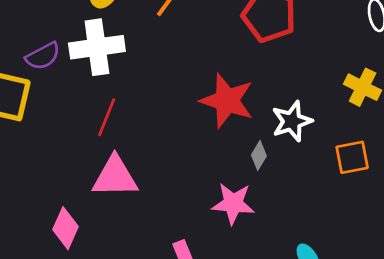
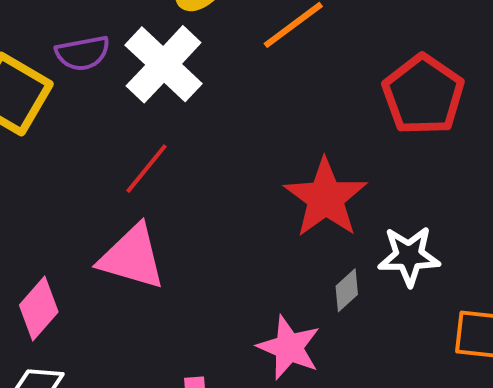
white cross: (97, 47) -> (164, 64), turned 34

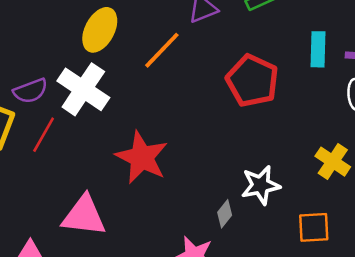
red line: (147, 169) -> (44, 135), moved
red star: (326, 198) -> (142, 157), moved

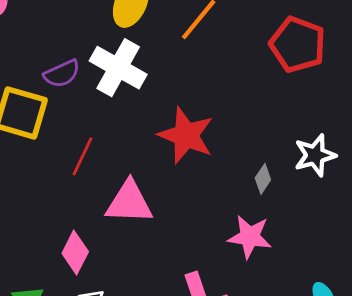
red line: (44, 135) -> (83, 156), moved
gray diamond: (225, 214) -> (263, 179), moved

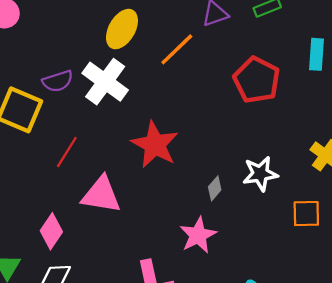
pink star: (250, 237) -> (198, 235), turned 30

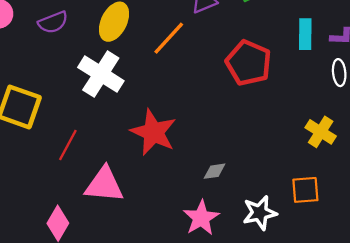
purple semicircle: (58, 81) -> (53, 22), moved
white star: (260, 174) -> (260, 213), moved
gray diamond: (215, 188) -> (214, 171), turned 45

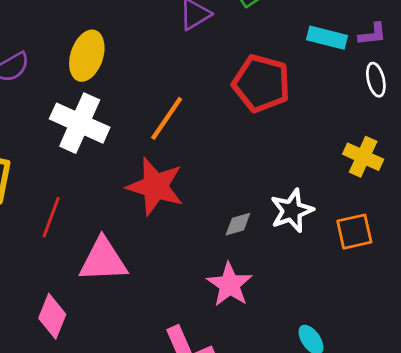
cyan rectangle: (305, 34) -> (327, 38), turned -68
orange line: (169, 38) -> (167, 118), moved
white star: (260, 213) -> (292, 211), moved

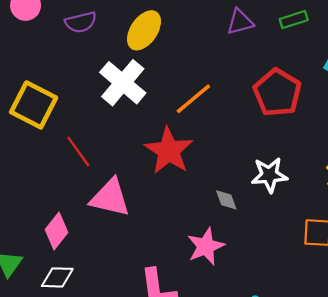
white star: (292, 211) -> (269, 175), moved
red line: (51, 217) -> (78, 151), turned -72
gray diamond: (238, 224) -> (226, 200), turned 70

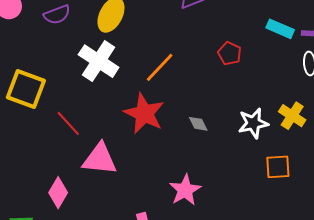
red pentagon: (277, 93) -> (229, 53), size x0.6
white star: (269, 175) -> (253, 123), moved
gray diamond: (226, 200) -> (198, 124), moved

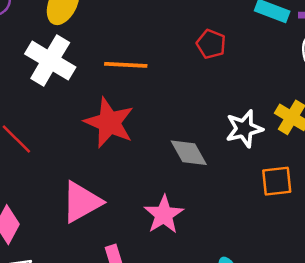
orange line: (160, 67) -> (126, 65), turned 52
gray diamond: (198, 124) -> (189, 153), moved, size x1.5
pink triangle: (100, 159) -> (82, 202), moved, turned -33

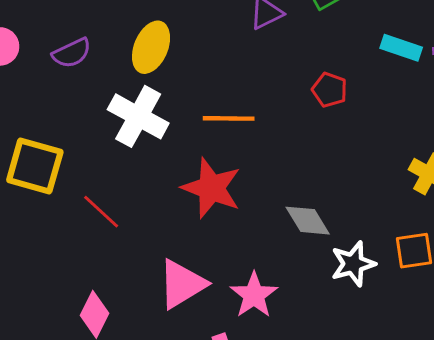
white star: (244, 129) -> (353, 264), moved
pink star: (164, 215) -> (254, 295), moved

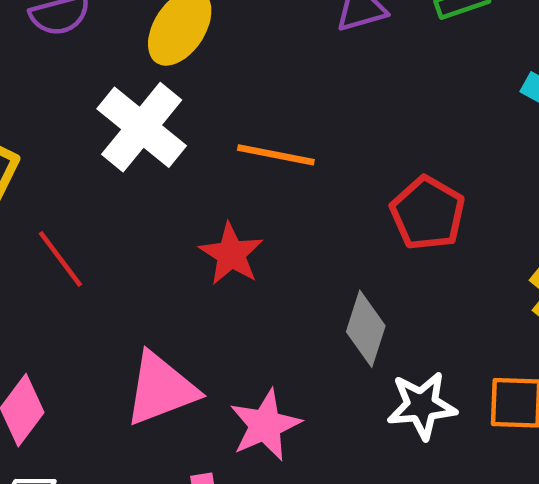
red pentagon: (330, 90) -> (428, 213), moved, size x1.4
red star: (211, 188) -> (231, 254), size x0.7
gray diamond: (308, 221) -> (366, 329), turned 39

